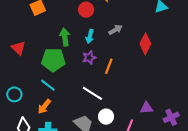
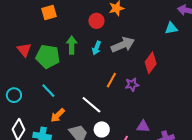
gray arrow: (115, 30) -> (123, 45), size x1.6
purple star: (89, 58) -> (132, 85), moved
green pentagon: (53, 60) -> (48, 56), moved
orange arrow: (44, 107) -> (58, 115), moved

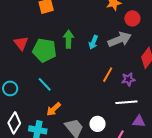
red circle: (96, 21) -> (132, 18), moved
white line: (91, 105) -> (126, 102), moved, turned -45

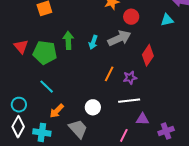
cyan circle: (10, 88) -> (19, 105), moved
white circle: (97, 124) -> (93, 107), moved

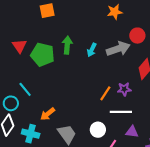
red circle: (131, 17) -> (137, 36), moved
orange line: (109, 74) -> (105, 93), moved
cyan line: (47, 87) -> (25, 89), moved
white circle: (93, 107) -> (98, 130), moved

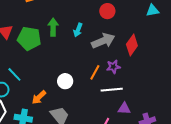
red circle: (137, 36) -> (107, 11), moved
gray arrow: (118, 49) -> (103, 41), moved
white circle: (98, 130) -> (65, 81), moved

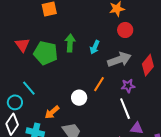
orange line: (95, 72) -> (99, 84), moved
white line: (112, 90) -> (125, 109), turned 70

